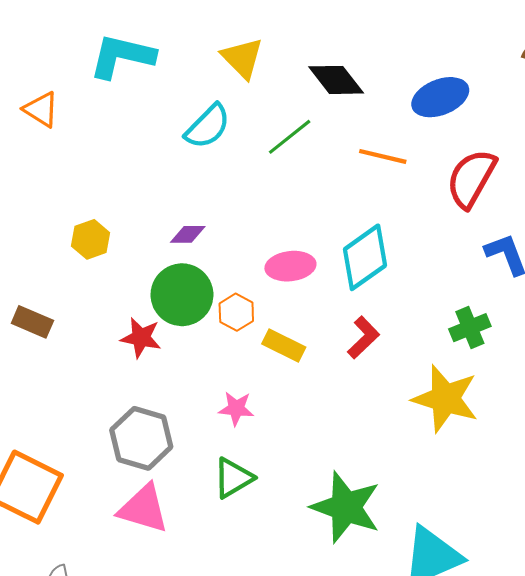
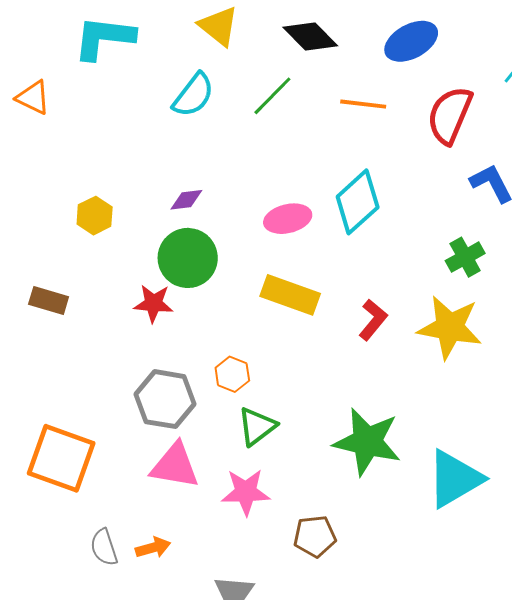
orange hexagon: (236, 312) -> (232, 374), moved
red L-shape: (363, 337) -> (373, 320), moved
yellow rectangle: (284, 345) -> (290, 295), size x1.4
pink star: (236, 409) -> (246, 492), moved, size x1.4

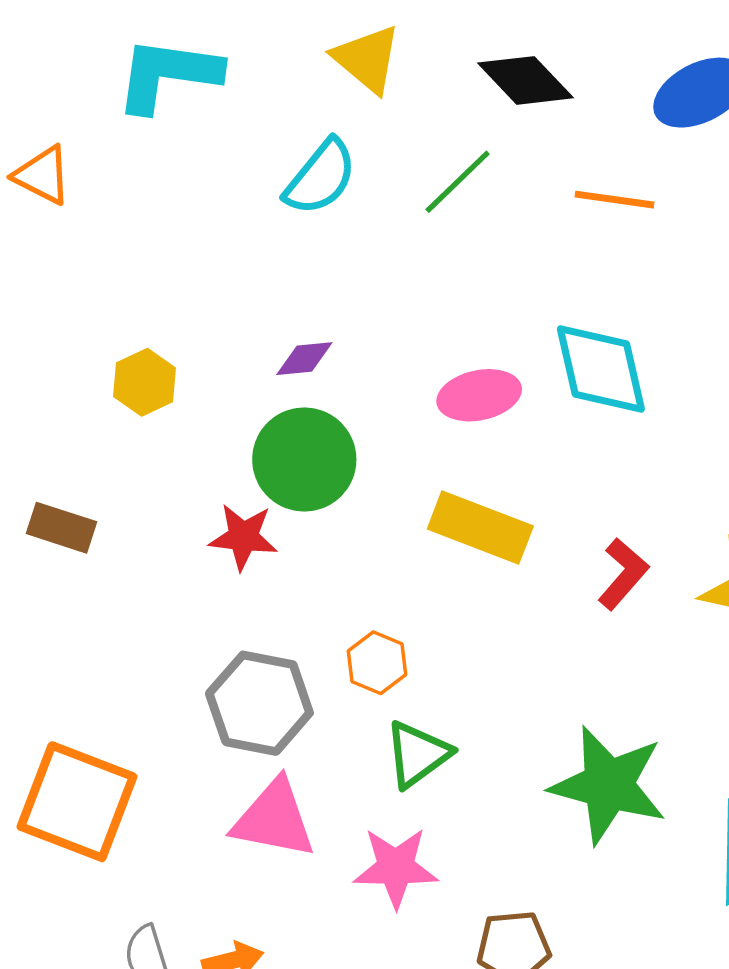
cyan diamond: (358, 202) -> (601, 369), turned -62

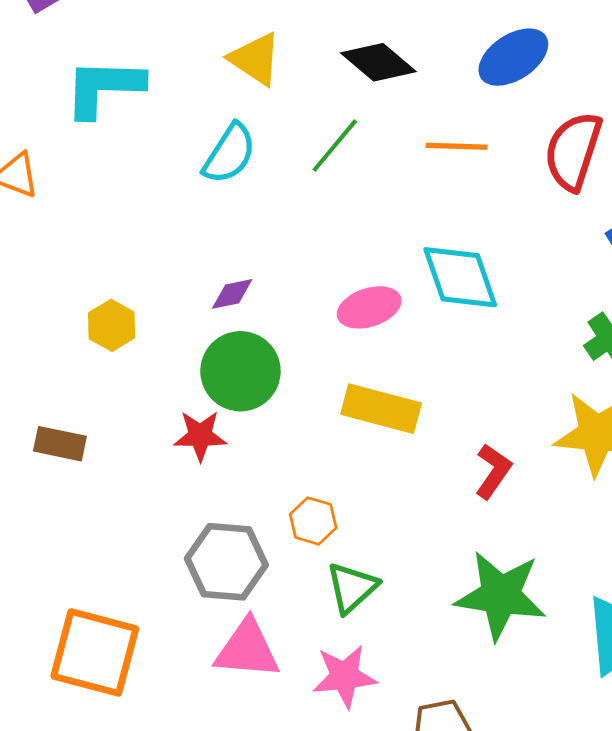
red L-shape: (623, 574) -> (493, 471), moved

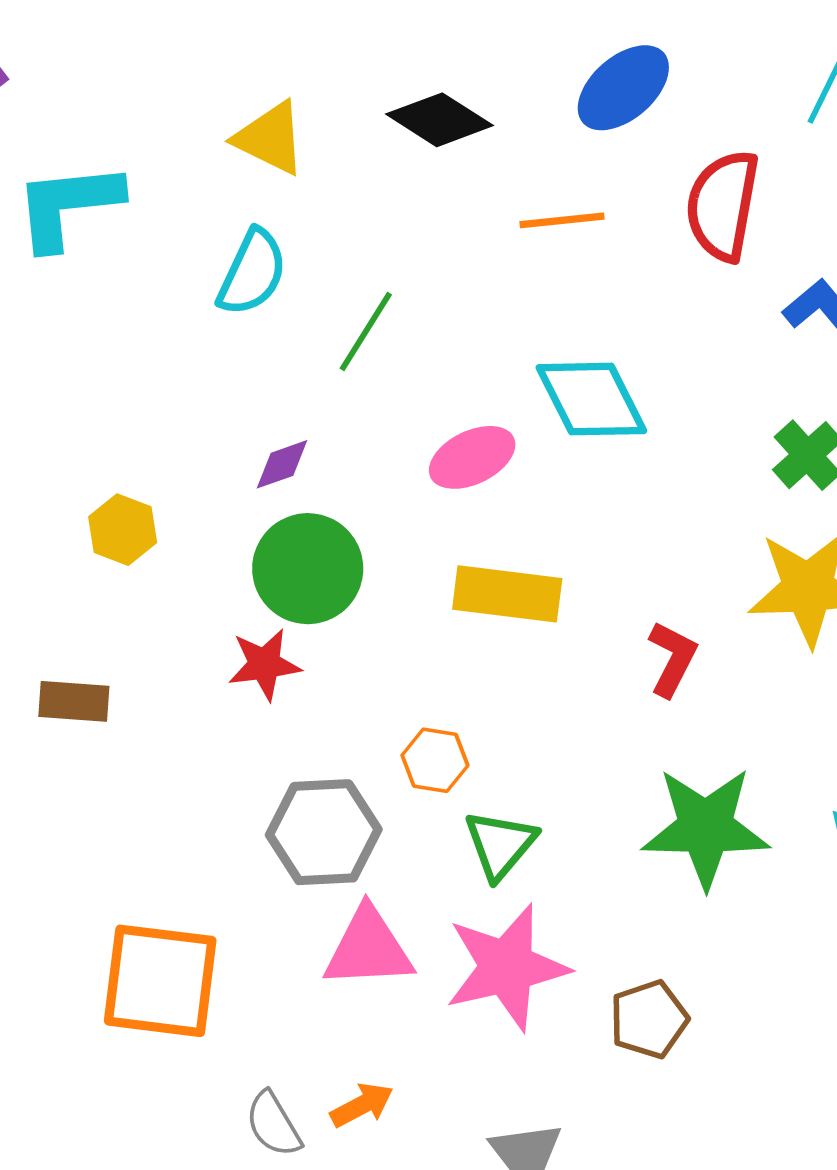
green line: (335, 146) -> (366, 332), moved
pink star: (344, 676) -> (507, 967), size x1.4

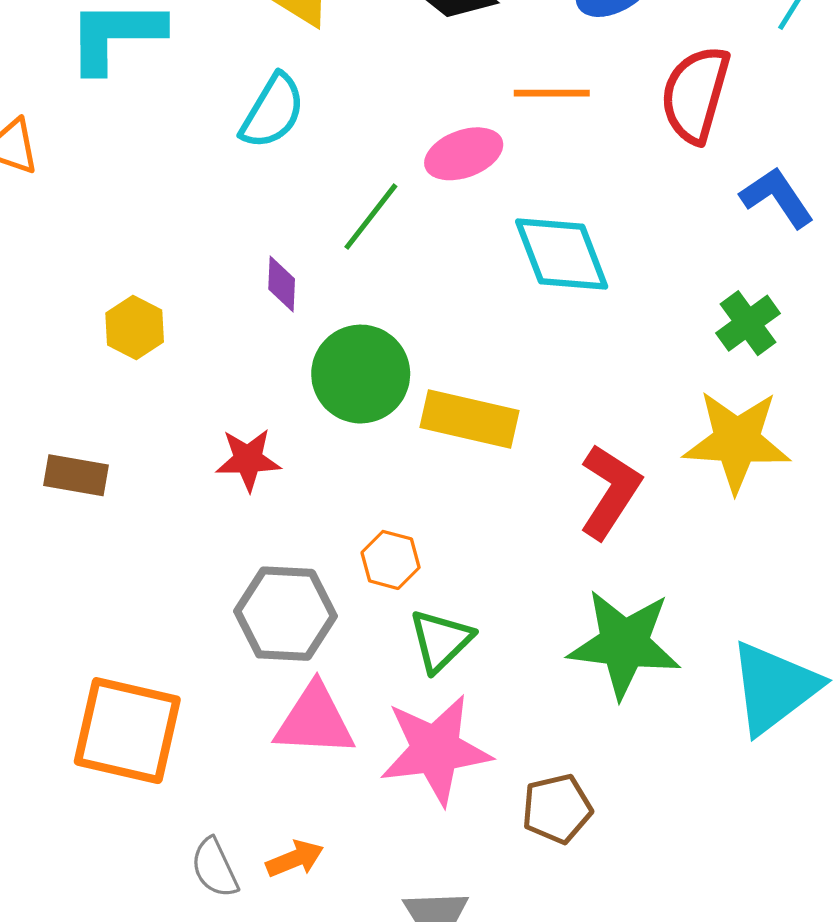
green line: (366, 332) -> (371, 217), moved
pink ellipse: (472, 457) -> (464, 154), moved
purple diamond: (282, 464) -> (282, 284), turned -74
green circle: (308, 569) -> (361, 374), moved
red L-shape: (672, 659) -> (610, 491), size x1.4

